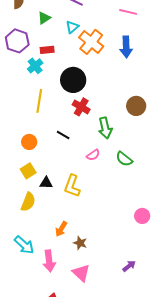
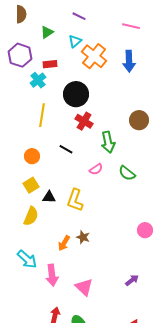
brown star: (80, 243) -> (83, 237), moved

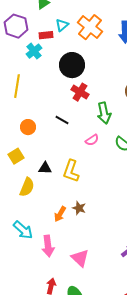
cyan triangle: (75, 41) -> (62, 25), moved
yellow line: (42, 115) -> (17, 86), moved
yellow square: (31, 185) -> (16, 156), moved

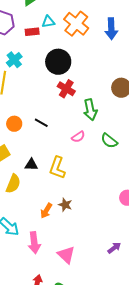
cyan triangle: (62, 25) -> (48, 22), turned 32
cyan cross: (34, 51) -> (14, 60), moved
black line: (62, 120) -> (41, 123), moved

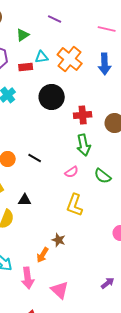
red cross: (66, 89) -> (83, 115), moved, turned -36
yellow L-shape: (57, 168) -> (75, 205), moved
orange arrow: (46, 211) -> (43, 255), moved

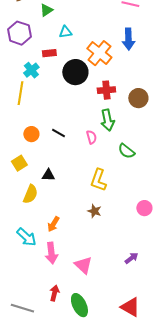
orange cross: (70, 59) -> (99, 53), moved
red rectangle: (26, 67) -> (49, 53), moved
pink semicircle: (72, 172) -> (91, 137), moved, turned -72
brown star: (59, 240) -> (94, 211), moved
orange arrow: (43, 255) -> (53, 224), moved

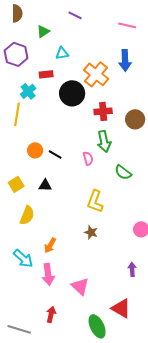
orange circle: (31, 134) -> (35, 150), moved
black triangle: (48, 175) -> (45, 185), moved
purple arrow: (131, 258) -> (132, 269), moved, turned -56
green ellipse: (79, 305) -> (97, 326), moved
red triangle: (130, 307) -> (121, 308), moved

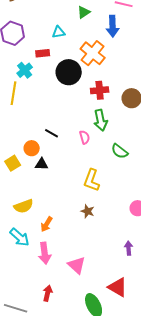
green triangle: (43, 31) -> (84, 12), moved
blue arrow: (125, 60) -> (113, 26), moved
orange circle: (35, 150) -> (32, 148), moved
yellow semicircle: (27, 215) -> (24, 206), moved, turned 48

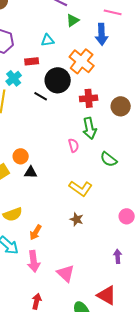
black line: (52, 133) -> (41, 96), moved
yellow L-shape: (92, 180) -> (81, 188), turned -75

